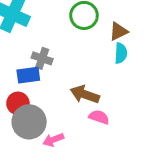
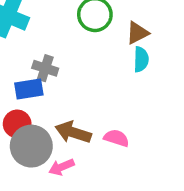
brown arrow: (85, 94) -> (73, 132), moved

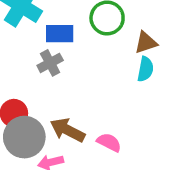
gray cross: (45, 68) -> (50, 63), turned 35
blue rectangle: (29, 89) -> (60, 34), moved

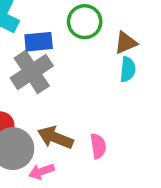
gray cross: (50, 63) -> (32, 72), size x1.6
pink semicircle: (109, 142) -> (98, 146), turned 60

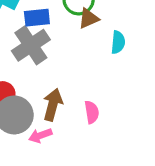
brown triangle: (126, 43) -> (89, 19), moved
brown arrow: (55, 138) -> (53, 105), turned 84

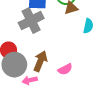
pink semicircle: (92, 112) -> (65, 69), turned 64

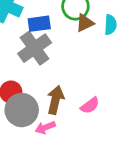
cyan semicircle: (88, 26) -> (110, 25), moved

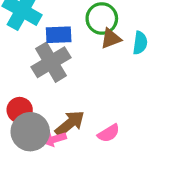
brown arrow: (55, 100) -> (70, 123), turned 32
pink arrow: (45, 127) -> (54, 139), moved

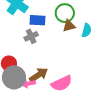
gray cross: (51, 62) -> (31, 36), size x0.6
pink semicircle: (109, 133) -> (62, 83), size x1.5

